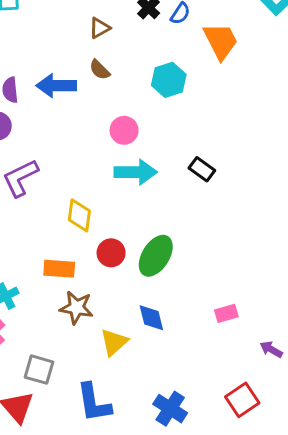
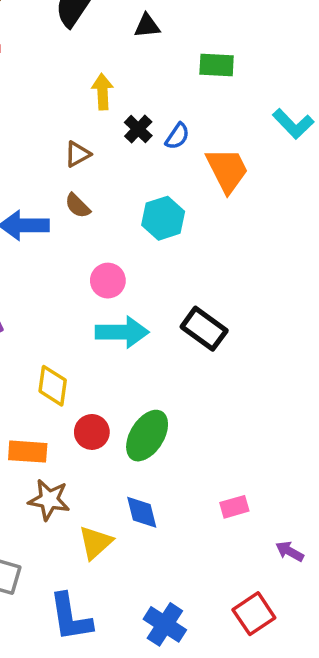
black rectangle: (202, 169) -> (204, 329), size x1.4

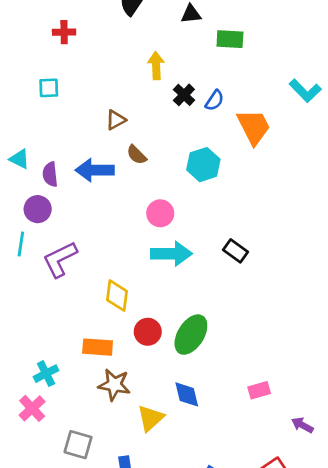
green rectangle: (217, 65) -> (230, 39), moved
brown triangle: (78, 154) -> (116, 120), moved
black rectangle: (204, 329) -> (236, 251), size x0.7

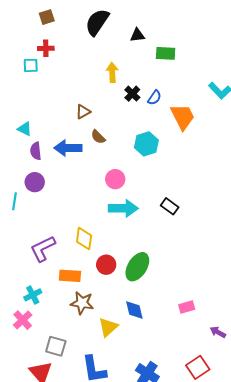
cyan square: (49, 88) -> (31, 65), moved
cyan triangle: (20, 159) -> (25, 129), moved
purple circle: (38, 209) -> (35, 182), moved
purple L-shape: (60, 259) -> (43, 249), moved

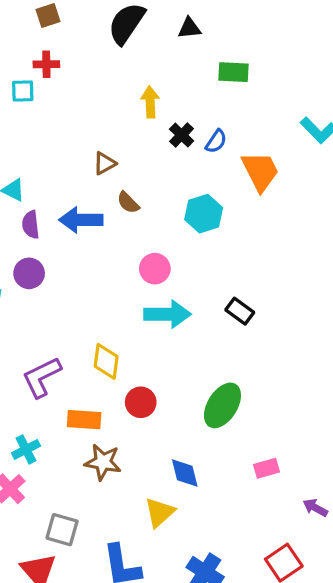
black triangle: (137, 35) -> (189, 28), moved
green ellipse: (137, 267) -> (222, 405), moved
yellow triangle: (108, 327) -> (160, 512), moved

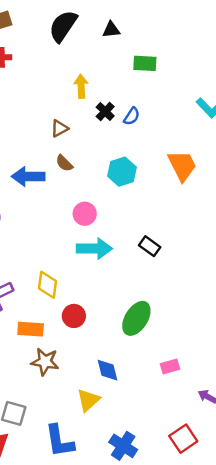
brown triangle: (105, 163) -> (59, 128), moved
orange trapezoid: (260, 171) -> (182, 166), moved

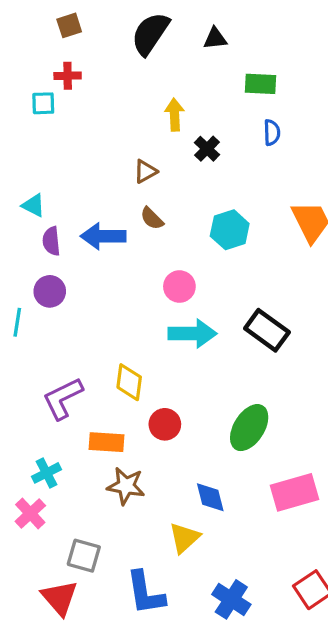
blue semicircle: (132, 116) -> (272, 132), moved, turned -36
black rectangle: (150, 246) -> (267, 330), size x1.5
pink rectangle: (170, 366) -> (295, 492), size x1.8

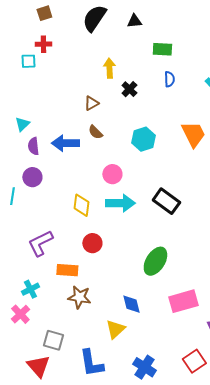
cyan triangle: (34, 205) -> (22, 124), turned 49
yellow diamond: (129, 382) -> (81, 205), moved
red circle: (165, 424) -> (92, 243), moved

